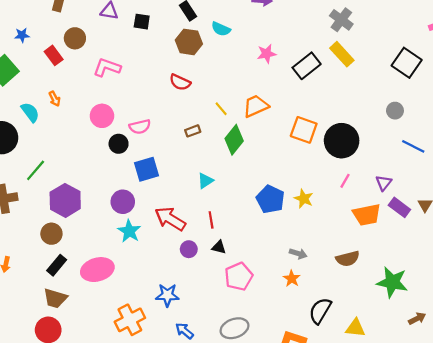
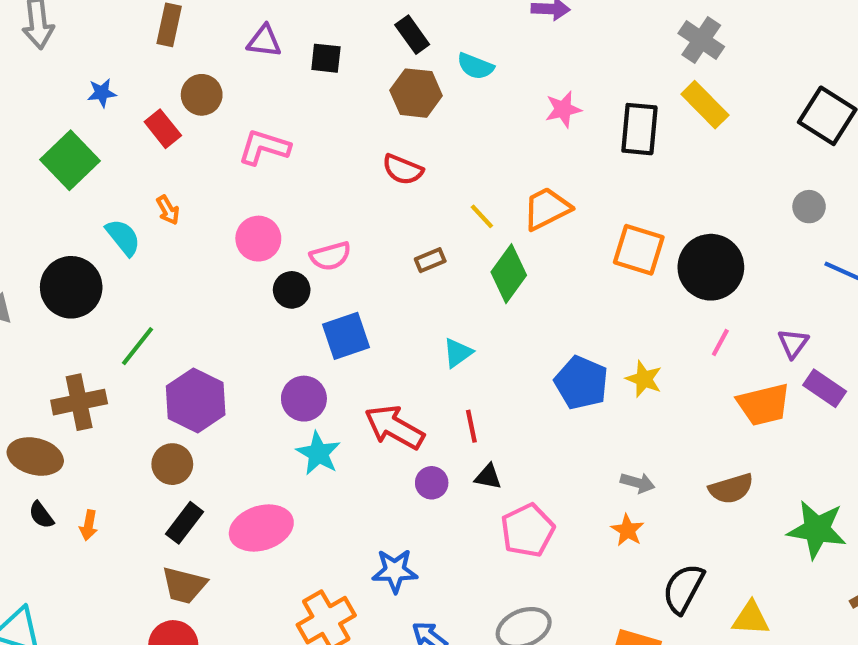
black rectangle: (307, 66) -> (639, 129), turned -44

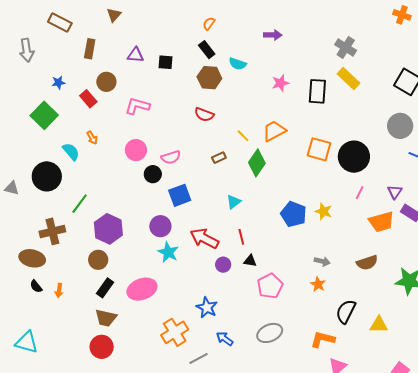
gray circle: (809, 207) -> (400, 126), size x1.6
blue star: (395, 571) -> (207, 308), turned 30

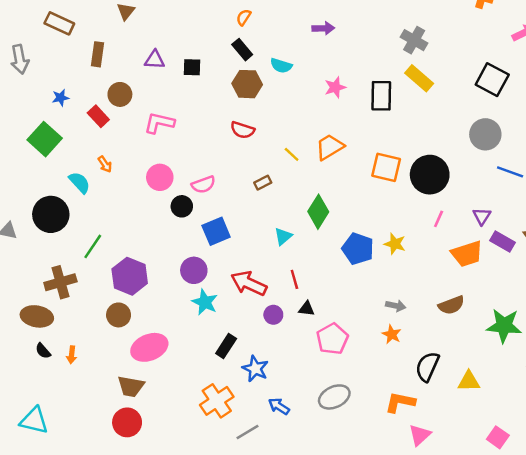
green diamond: (257, 163) -> (318, 212), moved
black rectangle: (105, 288) -> (226, 346), moved
pink ellipse: (142, 289) -> (149, 347), moved

